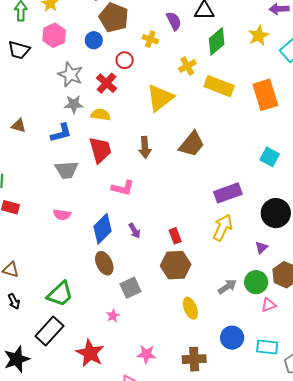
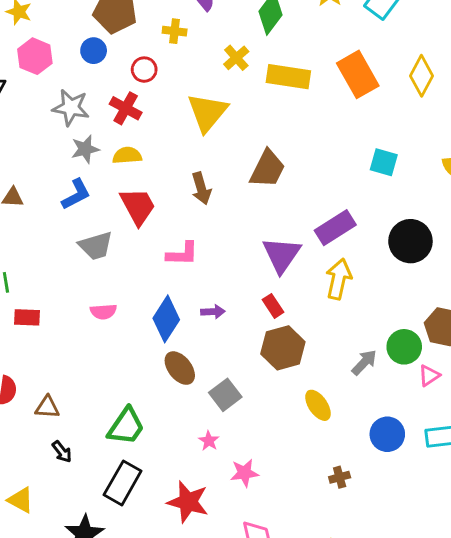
purple arrow: (135, 231) -> (213, 312), turned -49
purple triangle: (261, 248) -> (282, 255), moved, size x2.0
pink star: (146, 354) -> (244, 473), moved
brown cross: (194, 359) -> (340, 477), size x0.6

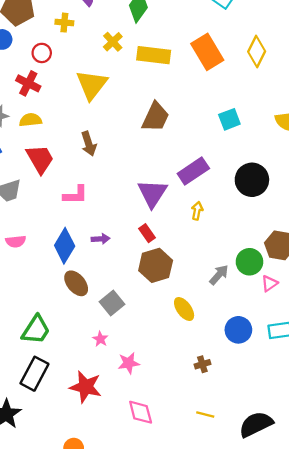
cyan square: (384, 162) -> (229, 119), turned -35
brown trapezoid: (268, 169) -> (156, 117), moved
yellow arrow: (339, 279) -> (197, 211), size x0.6

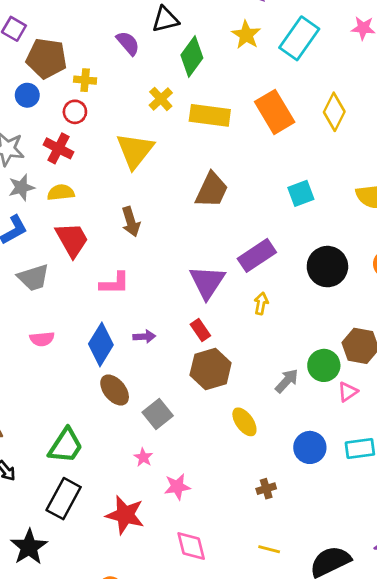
yellow cross: (64, 23) -> (85, 80), moved

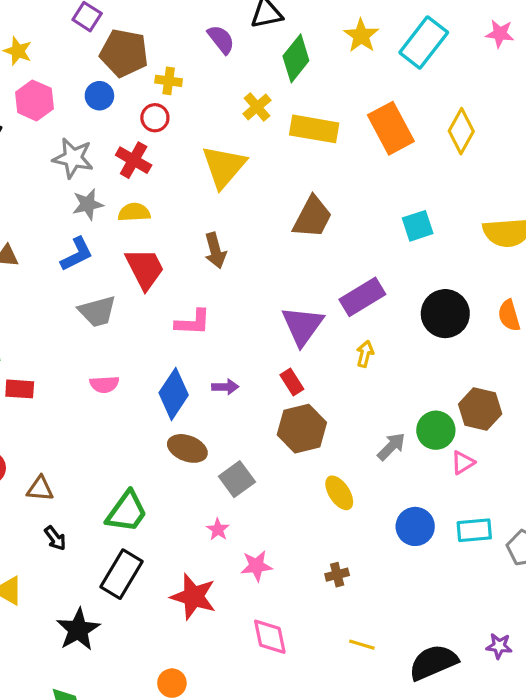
brown ellipse: (115, 390) -> (187, 448), turned -32
brown cross: (266, 489) -> (337, 575), moved

